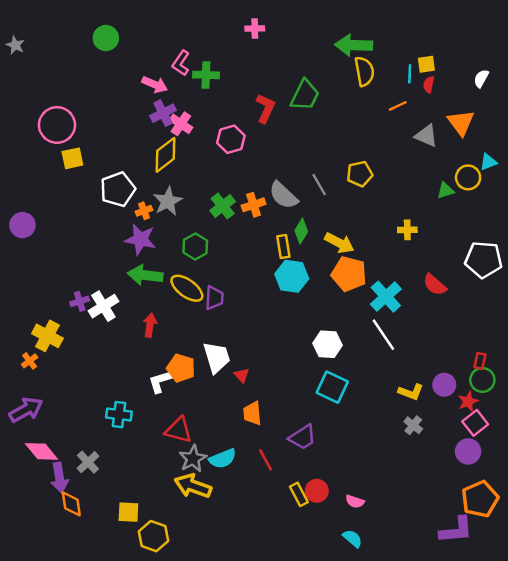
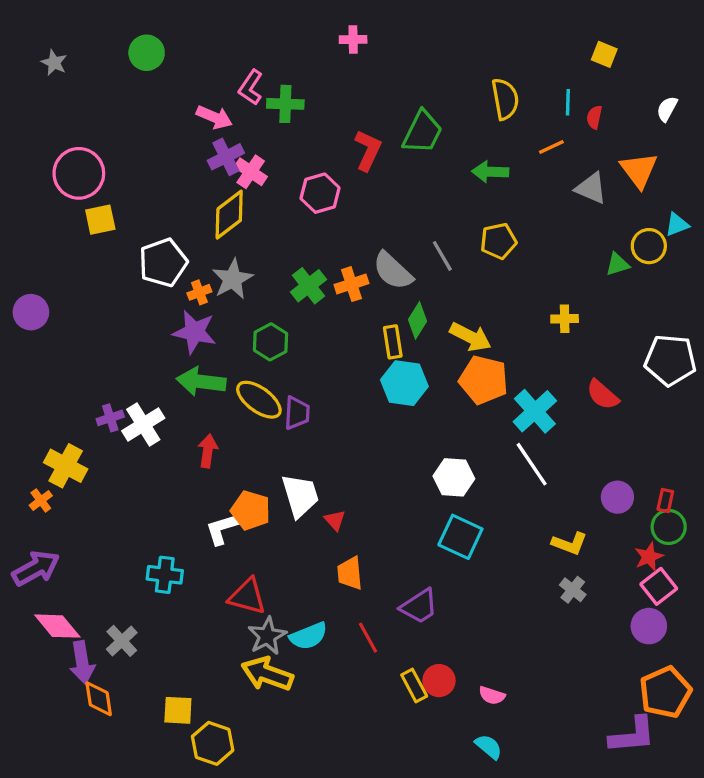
gray star: (15, 45) -> (54, 63), moved
green arrow: (354, 45) -> (490, 172), moved, size x0.7
yellow square: (426, 64) -> (604, 54), moved, turned 30
purple circle: (444, 385) -> (617, 497), moved

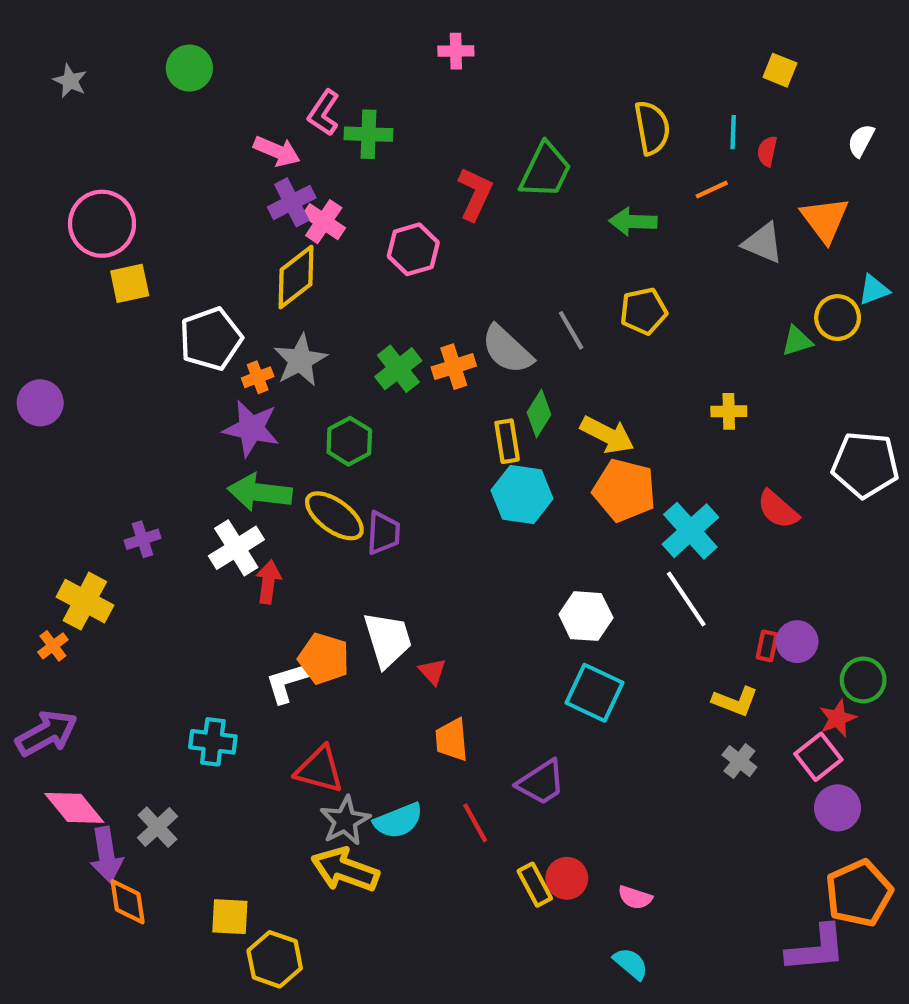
white cross: (143, 424) -> (236, 548), moved
red rectangle: (665, 500) -> (767, 646), moved
pink square: (659, 586) -> (818, 757), moved

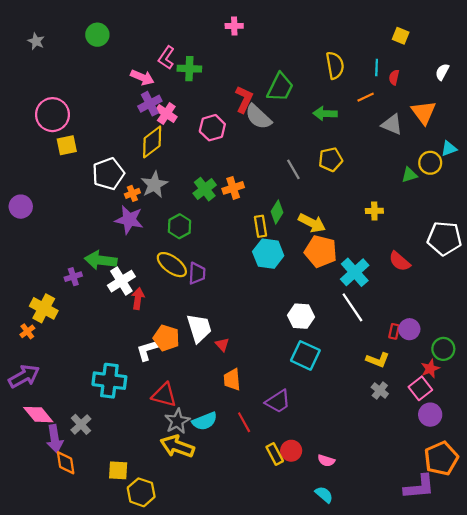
gray semicircle: (507, 350) -> (258, 117), moved
green arrow: (260, 492) -> (101, 260), moved
cyan cross: (213, 742) -> (109, 381), size x1.4

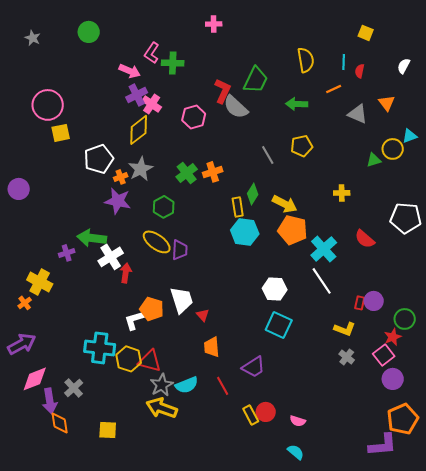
orange triangle: (424, 112) -> (387, 103), size x0.7
pink diamond: (38, 415) -> (35, 379), turned -72
yellow hexagon: (141, 492) -> (129, 359), moved

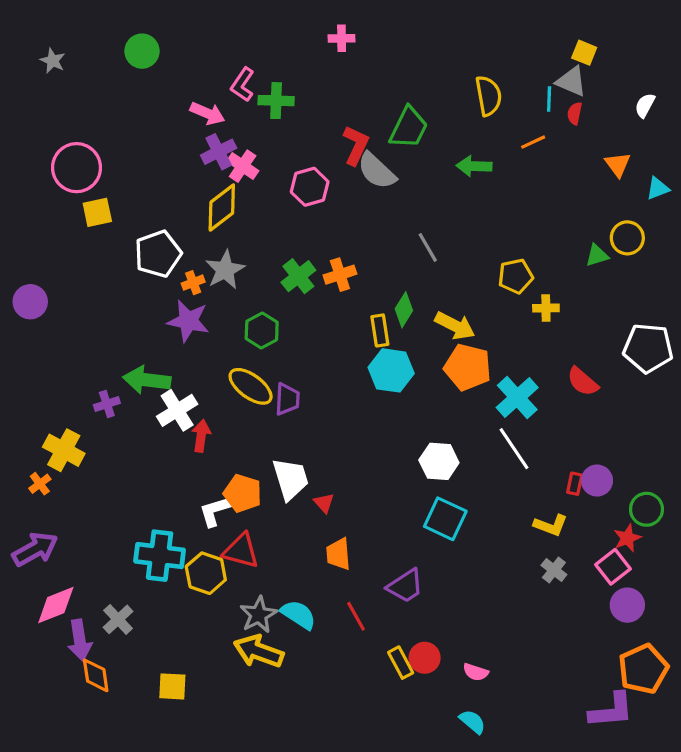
gray triangle: (358, 114) -> (571, 81), moved
cyan triangle: (410, 136) -> (658, 188), moved
yellow pentagon: (302, 146) -> (516, 276), moved
red triangle: (150, 361) -> (241, 551), moved
cyan semicircle: (187, 385) -> (298, 615), turned -125

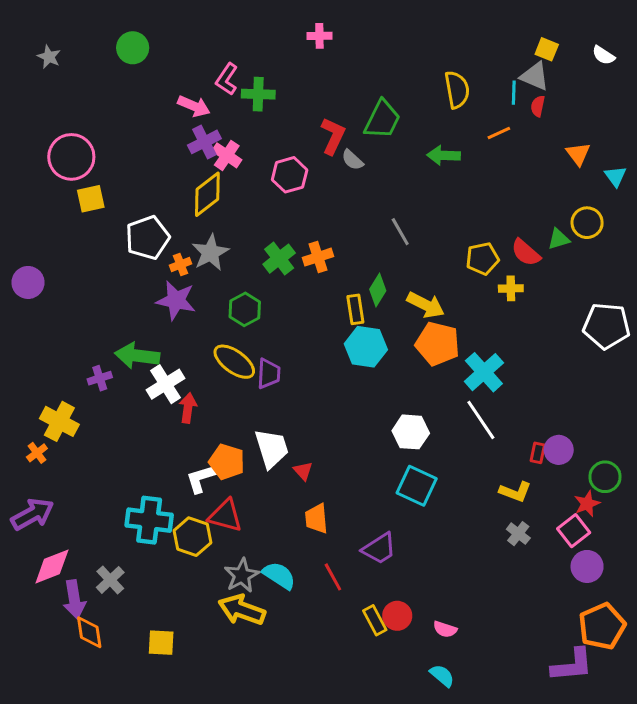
white semicircle: (645, 105) -> (603, 55), moved, turned -85
gray semicircle: (377, 171) -> (352, 160), size x0.6
cyan triangle: (658, 188) -> (615, 176), turned -45
red semicircle: (583, 382) -> (526, 253), moved

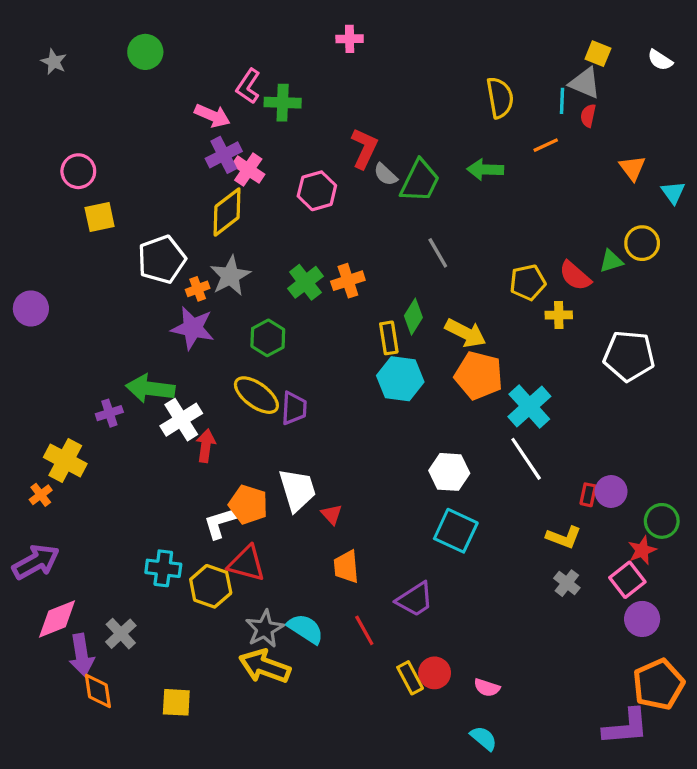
green trapezoid: (382, 120) -> (420, 181), moved
pink circle: (71, 157) -> (78, 171), size x0.7
white pentagon: (606, 326) -> (629, 356), moved
cyan cross: (149, 520) -> (163, 568), size x0.7

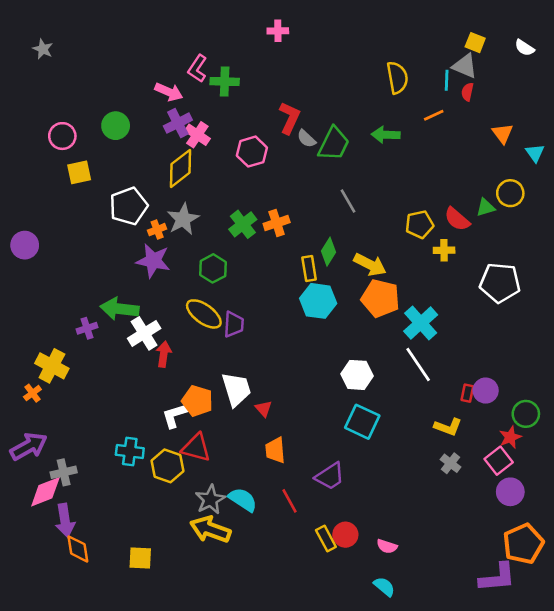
green circle: (145, 52) -> (116, 126), moved
gray cross: (121, 634) -> (64, 472), moved, turned 30

